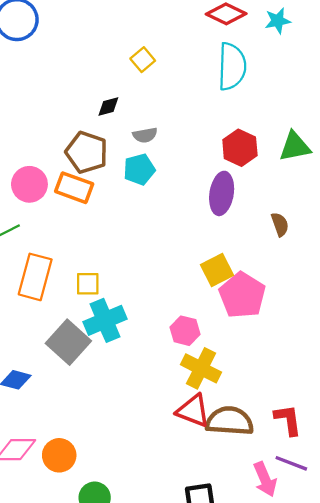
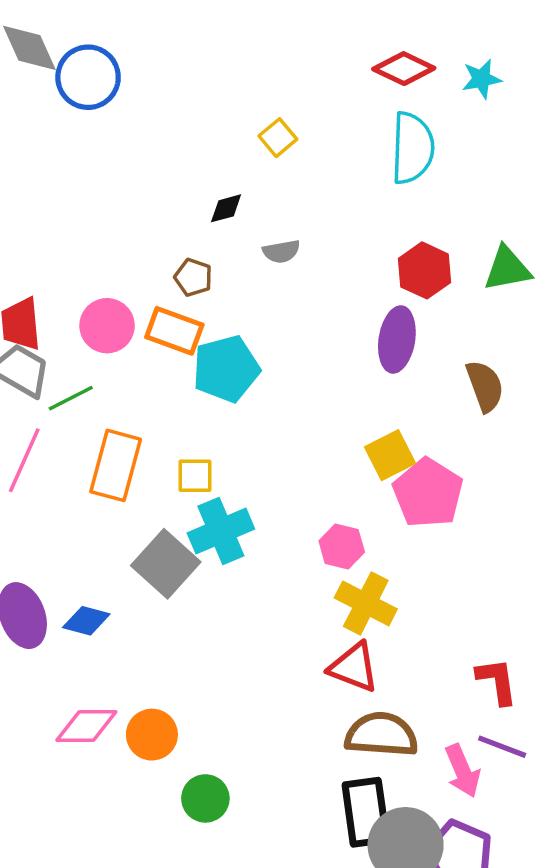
brown pentagon: (87, 152) -> (193, 277), size x0.6
cyan pentagon: (139, 169) -> (226, 369), moved, size x1.4
brown semicircle: (280, 224) -> (485, 386), size x1.4
brown semicircle: (230, 421) -> (381, 735), moved

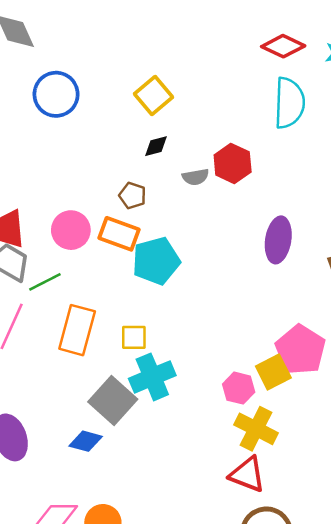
blue circle: (88, 77) -> (56, 94), moved
yellow square: (278, 138) -> (154, 96), moved, size x1.4
red hexagon: (425, 270) -> (233, 163), moved
yellow square: (390, 455) -> (273, 372), moved
blue diamond: (86, 621) -> (86, 441), moved

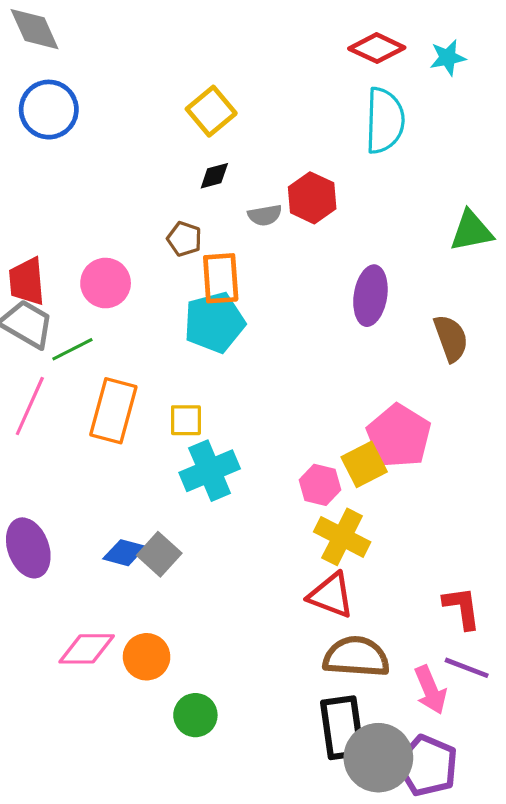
blue circle: (56, 94) -> (49, 110), moved
orange rectangle: (119, 234) -> (221, 278), moved, turned 66
gray square: (113, 400) -> (159, 554), moved, size x0.7

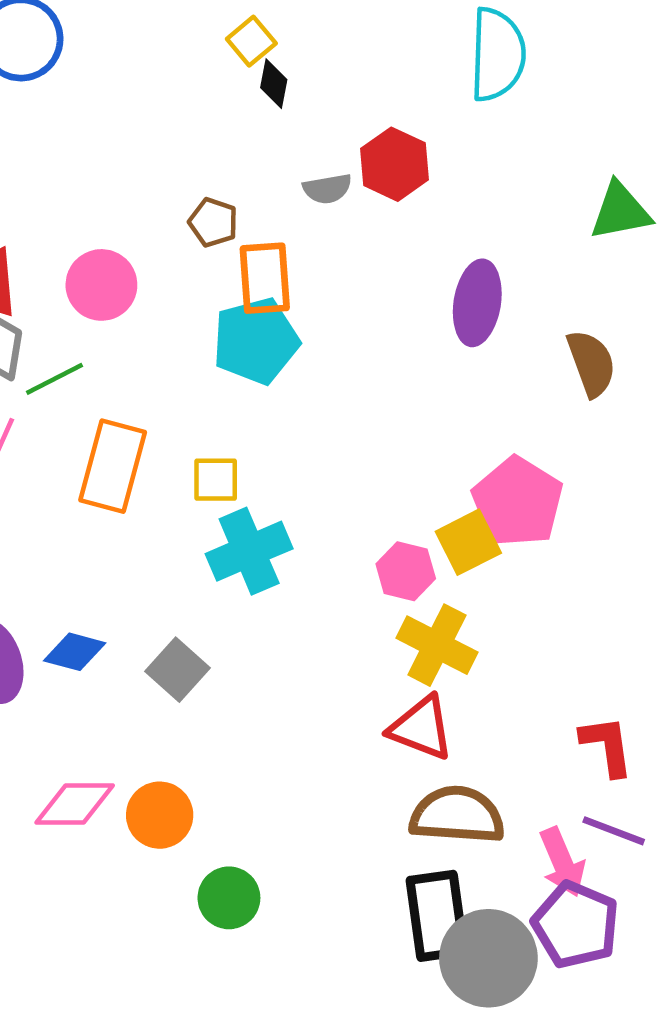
yellow square: (211, 111) -> (251, 41), size x0.7
black diamond: (214, 176) -> (274, 84), moved, turned -64
blue diamond: (124, 553) -> (75, 652), moved
purple pentagon: (427, 766) -> (576, 925), moved

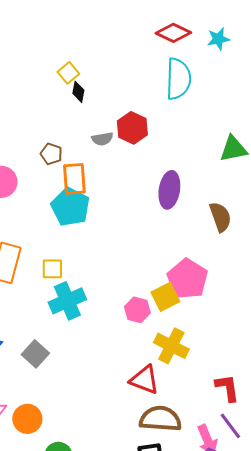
cyan pentagon: (256, 341) -> (70, 207), turned -30
yellow cross: (437, 645) -> (171, 346), moved
purple line: (614, 831) -> (230, 426), turned 32

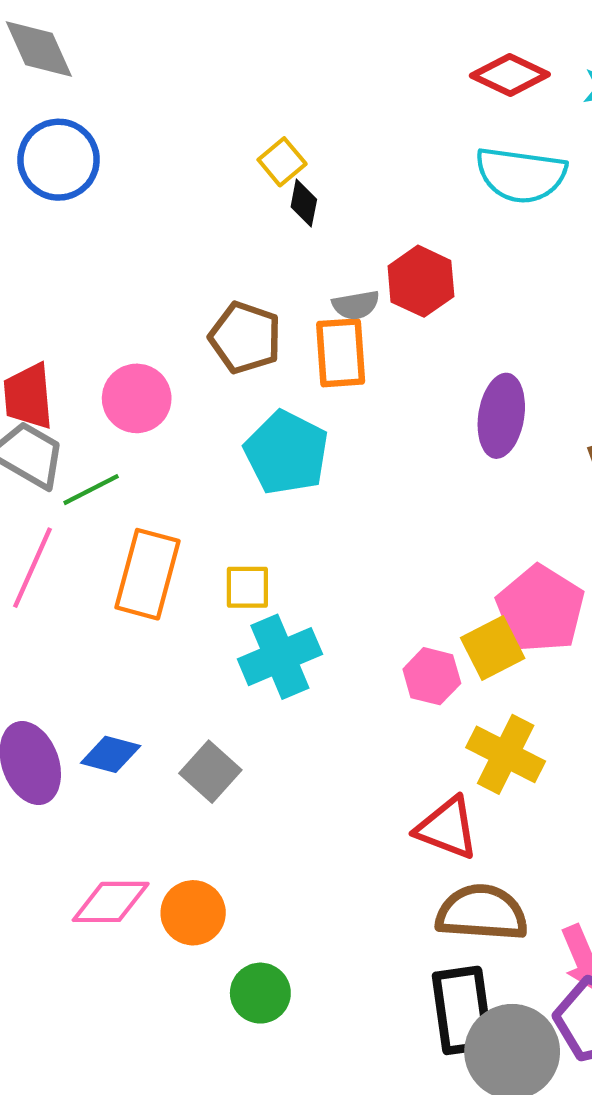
cyan semicircle: (178, 79) -> (521, 175), turned 96
brown pentagon: (51, 154) -> (245, 338), size x1.5
orange rectangle: (74, 179) -> (341, 353), moved

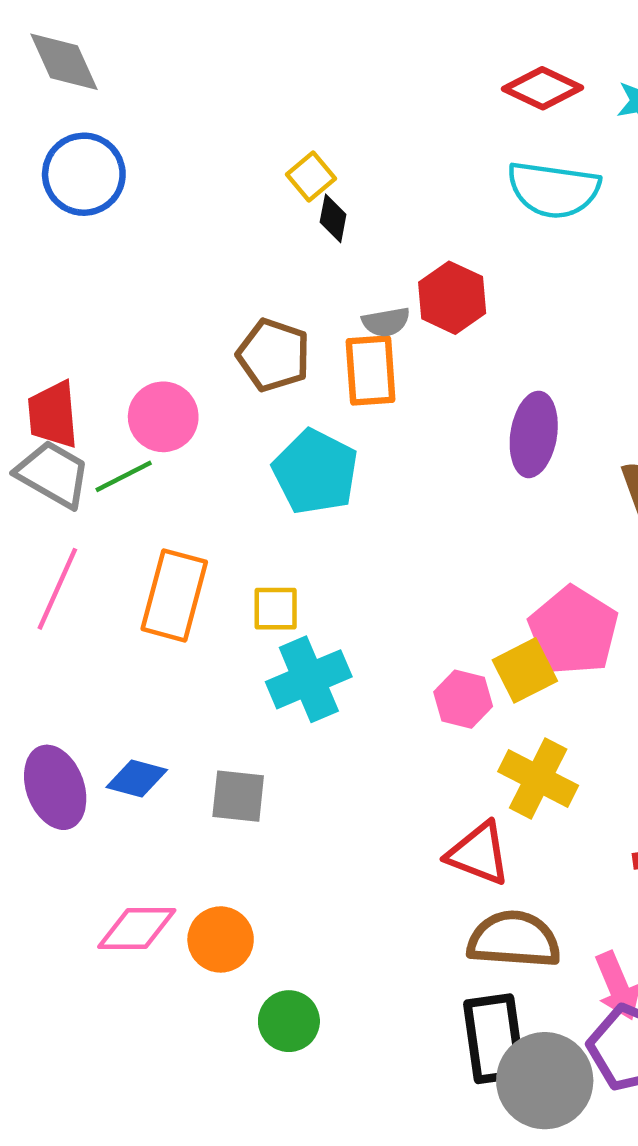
green line: (91, 490) -> (124, 476), moved
gray square: (210, 772) -> (238, 796), turned -36

